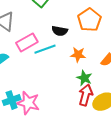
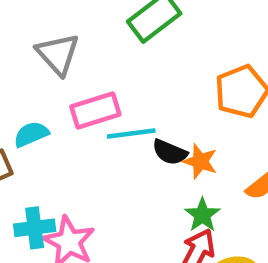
black semicircle: (60, 31) -> (170, 152), moved

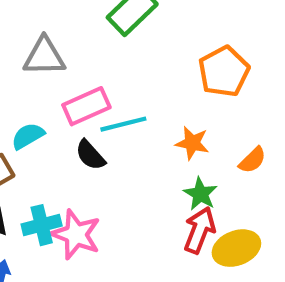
gray triangle: (58, 54) -> (44, 56), turned -42
black semicircle: (170, 152) -> (90, 155), moved, turned 32

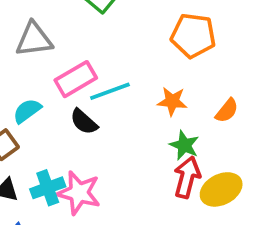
orange pentagon: (224, 72) -> (193, 36), turned -30

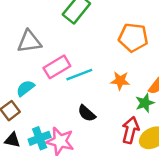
black semicircle: (84, 122) -> (87, 113), moved
green star: (184, 145) -> (145, 103), moved, turned 30

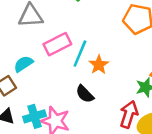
cyan line: (79, 75) -> (80, 54), turned -50
orange star: (120, 81) -> (99, 65), moved, turned 30

